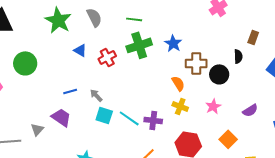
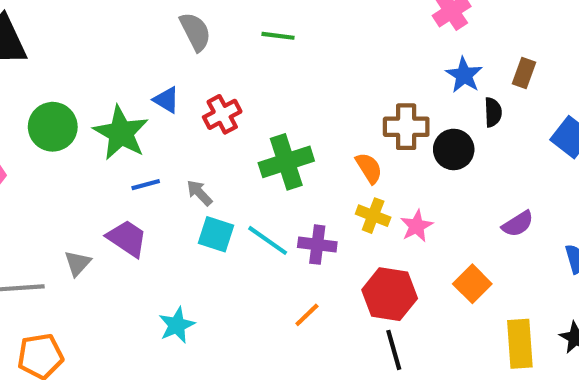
green star: (58, 20) -> (121, 133), moved
blue star: (173, 43) -> (464, 75), moved
green cross: (139, 45) -> (286, 162), moved
pink star: (213, 106) -> (416, 226), moved

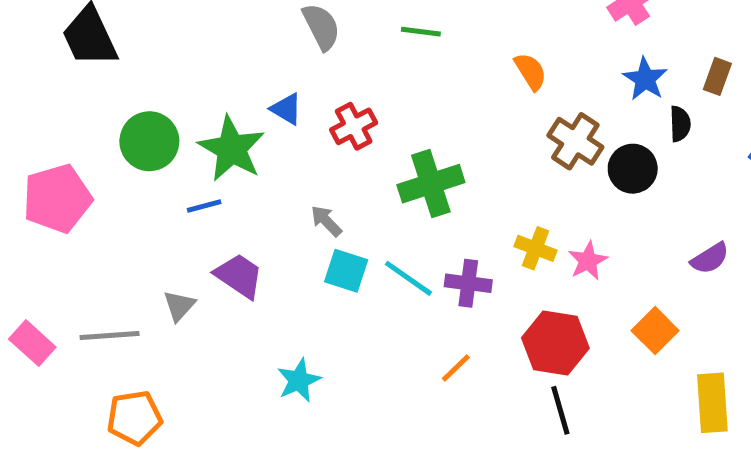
brown cross: (406, 127) -> (575, 141), turned 33
orange semicircle: (369, 168) -> (531, 71), moved
blue line: (146, 185) -> (204, 206), moved

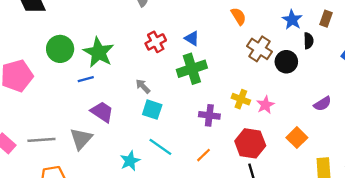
blue triangle: (286, 109) -> (192, 38), moved
cyan line: (408, 278) -> (160, 147), moved
gray triangle: (179, 306) -> (81, 139), moved, size x1.5

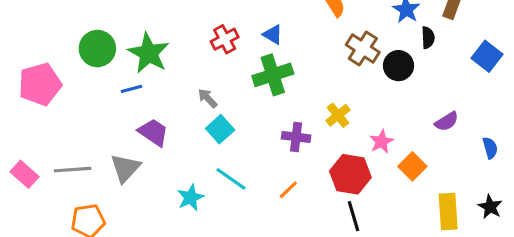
yellow cross: (241, 99) -> (338, 115), turned 30
pink star: (265, 105) -> (381, 142), moved
cyan square: (152, 110) -> (220, 129), turned 30

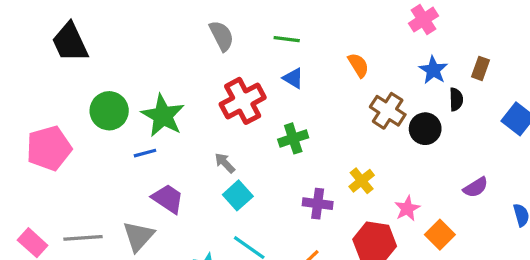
blue triangle: (273, 35) -> (293, 78), moved
red cross: (225, 39) -> (243, 101), size x1.5
green cross: (273, 75) -> (293, 138), size x0.7

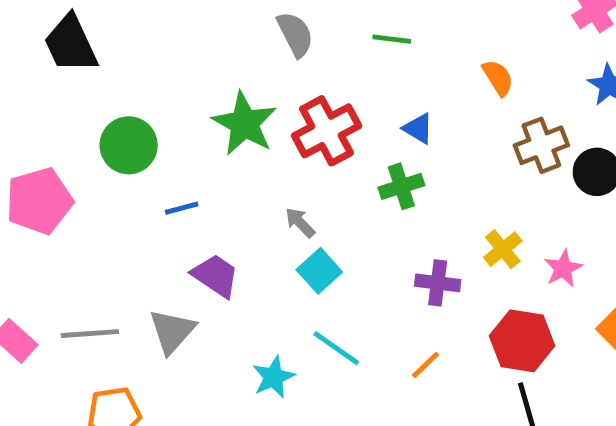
blue triangle: (293, 78) -> (418, 128), moved
brown cross: (388, 111) -> (541, 145), turned 36
green star: (163, 116) -> (244, 124), moved
pink star: (407, 208) -> (563, 268), moved

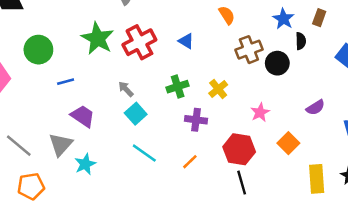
green cross: (401, 186) -> (178, 87), moved
yellow cross: (503, 249) -> (218, 89), moved
gray line: (90, 334) -> (19, 146), turned 44
cyan star: (273, 377) -> (85, 164), moved

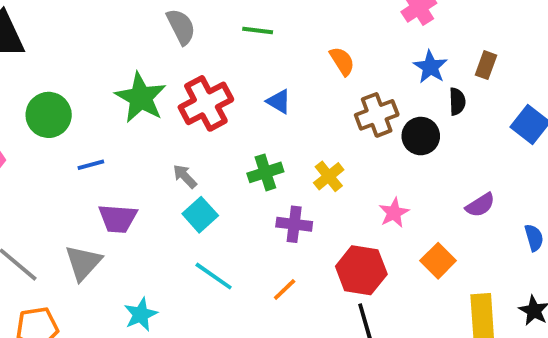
purple trapezoid: (83, 116) -> (118, 218), turned 150
cyan star: (85, 164) -> (141, 314), moved

